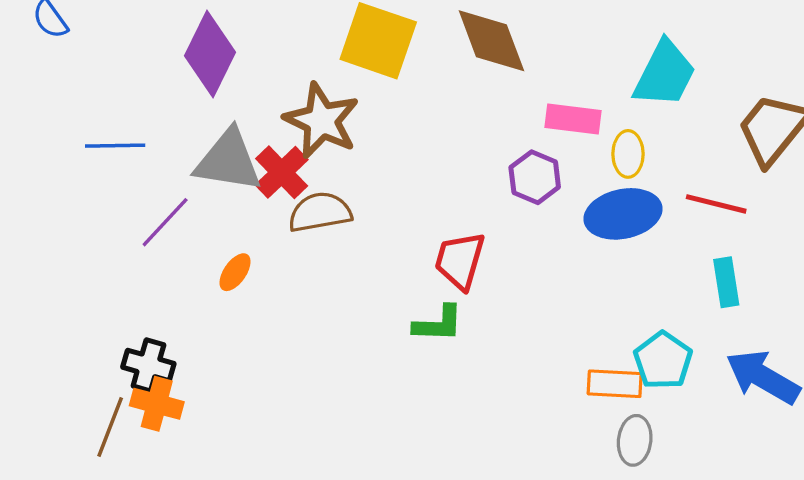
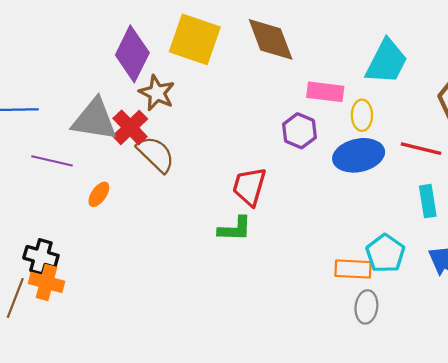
purple diamond: (210, 54) -> (132, 54), moved
brown star: (322, 121) -> (157, 93), size x0.7
brown semicircle: (320, 212) -> (156, 154), turned 54
purple line: (165, 222) -> (52, 161), turned 60

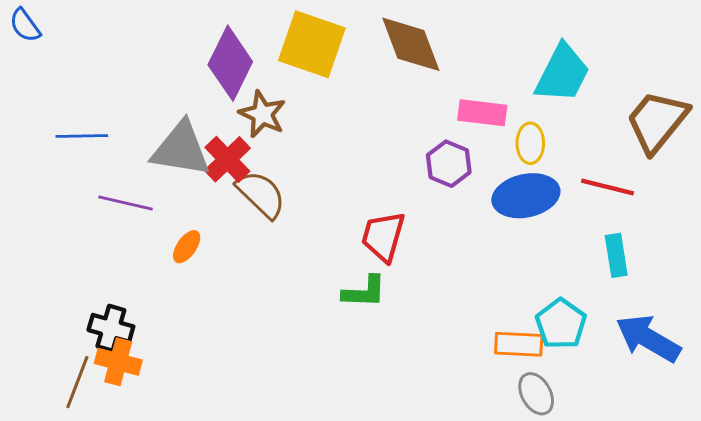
gray ellipse: (366, 307) -> (536, 394), turned -36

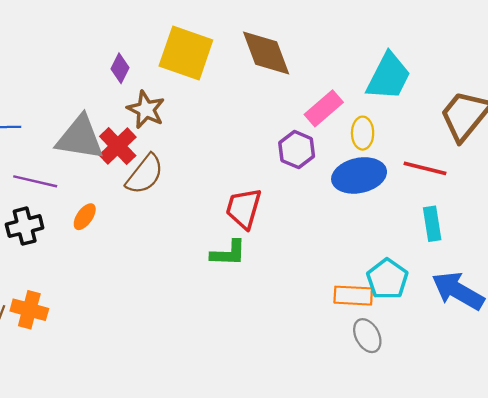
purple diamond: (230, 63) -> (120, 68), size x0.5
pink rectangle: (482, 113) -> (324, 108), turned -48
brown semicircle: (261, 194) -> (145, 174), turned 84
black cross: (111, 328) -> (25, 226), moved, turned -30

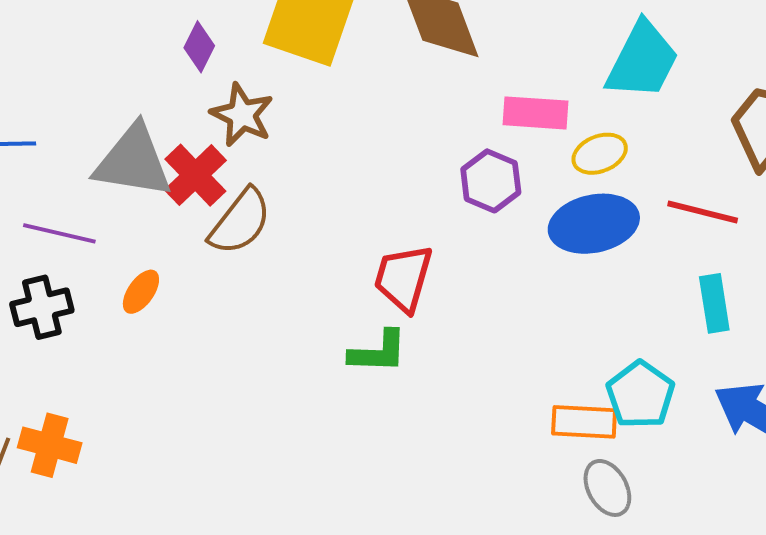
pink rectangle: (324, 108) -> (536, 113), turned 45
yellow ellipse: (363, 133) -> (600, 154), turned 68

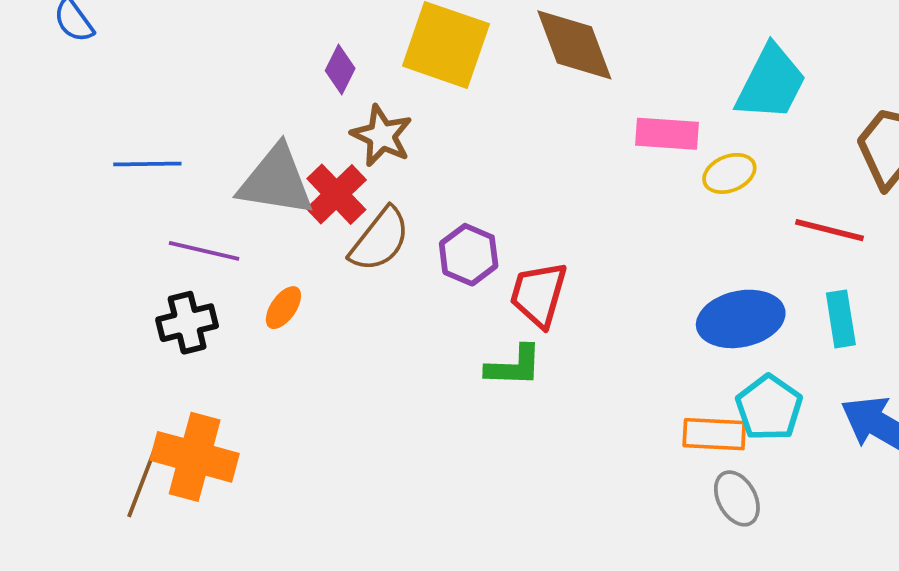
purple hexagon: (491, 181) -> (469, 255), moved
blue ellipse: (594, 224) -> (741, 319), moved
orange cross: (50, 445) -> (195, 457), size x1.4

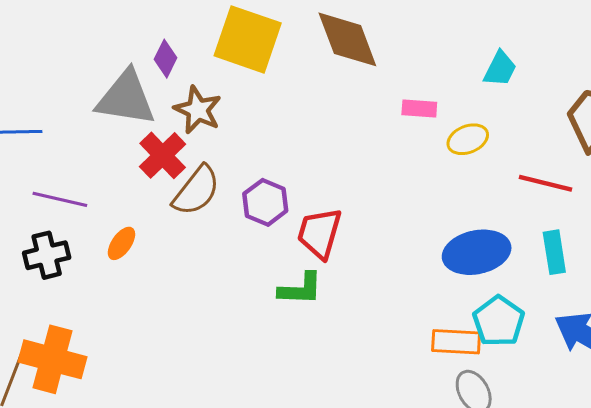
cyan trapezoid: (771, 83) -> (500, 69), size x0.6
pink rectangle: (667, 134) -> (419, 108), size x0.7
gray triangle: (276, 181) -> (126, 98), moved

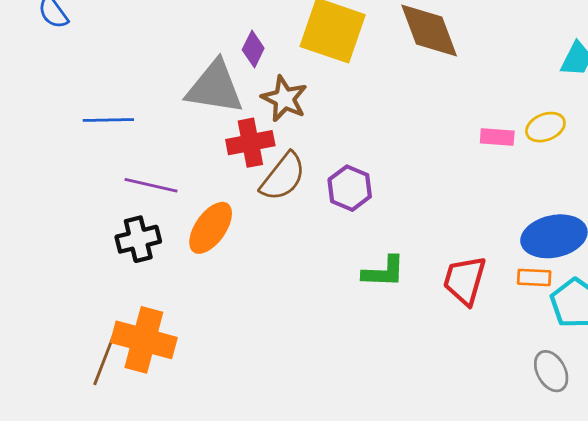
pink rectangle: (419, 108) -> (497, 137), moved
red cross: (163, 155) -> (250, 143), turned 33
red trapezoid: (320, 233) -> (465, 280), moved
orange ellipse: (121, 243) -> (211, 228), size x1.6
orange rectangle: (456, 342) -> (534, 277), moved, size x0.7

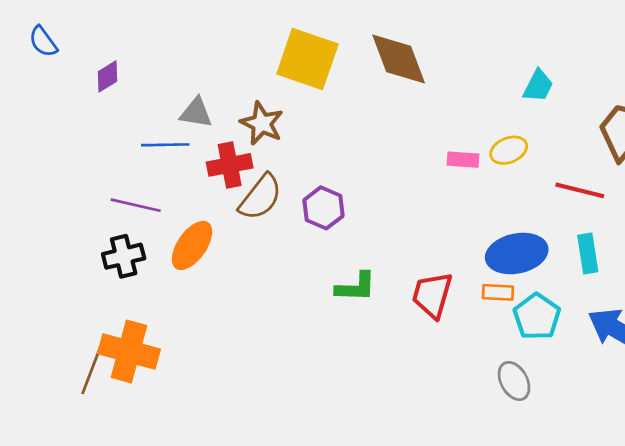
purple diamond: (253, 49) -> (108, 76), moved, turned 32
gray triangle: (215, 87) -> (196, 113), size x0.6
blue line: (108, 120) -> (165, 145), moved

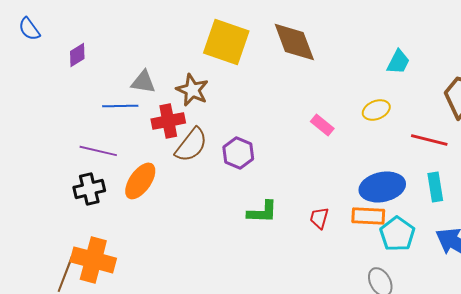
pink rectangle: (463, 160) -> (322, 125), moved, turned 35
orange rectangle: (498, 292) -> (368, 216), size x1.4
red trapezoid: (432, 295) -> (319, 218), size x0.6

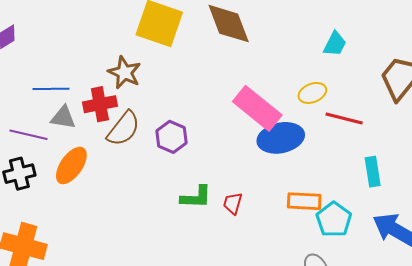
gray triangle: (143, 82) -> (63, 117), moved
pink rectangle: (322, 125) -> (257, 108), size x2.0
red line: (429, 140) -> (344, 118), moved
blue ellipse: (382, 187) -> (281, 138), moved
red trapezoid: (319, 218) -> (233, 203), moved

